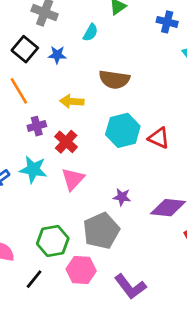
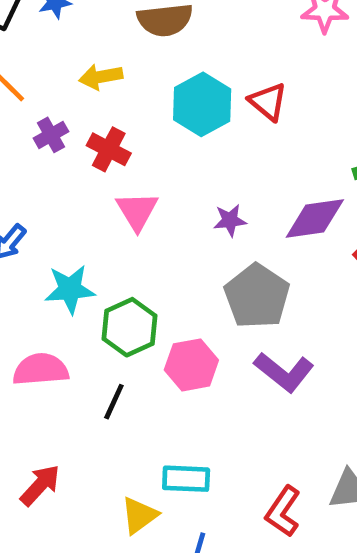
red triangle: (159, 138) -> (268, 102), turned 30
cyan star: (33, 169) -> (70, 289), moved
gray pentagon: (101, 231) -> (257, 296), moved

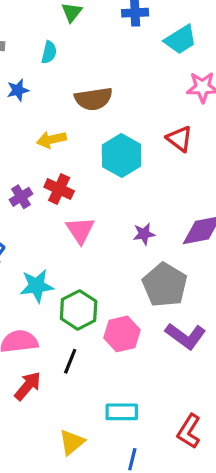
red triangle: (268, 102) -> (180, 139), moved
purple cross: (51, 135) -> (21, 197), moved
red arrow: (40, 485) -> (28, 386), moved
yellow triangle: (139, 515) -> (72, 442), moved

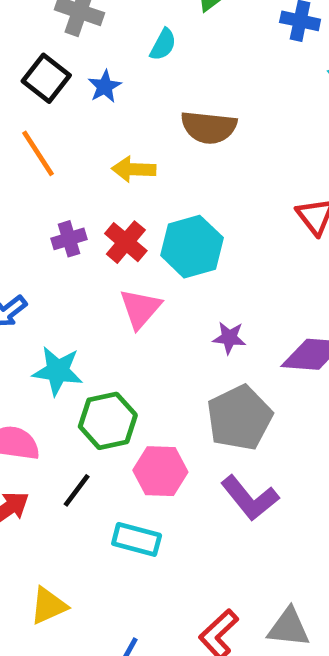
blue star: (18, 90) -> (105, 86), turned -30
cyan hexagon: (122, 155) -> (192, 247), moved
cyan rectangle: (122, 412) -> (137, 539), moved

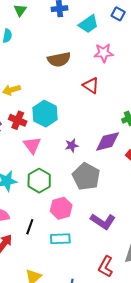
brown semicircle: (209, 127) -> (59, 59), moved
green hexagon: (108, 421) -> (39, 181), moved
purple L-shape: (250, 498) -> (103, 221), moved

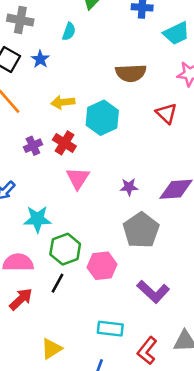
cyan hexagon: (45, 114) -> (102, 118), moved
green hexagon: (39, 181) -> (65, 249), moved
cyan rectangle: (60, 239) -> (110, 329), moved

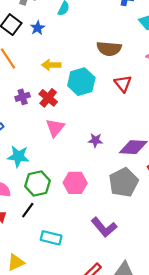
red triangle: (166, 113) -> (123, 84), moved
gray pentagon: (141, 230) -> (124, 182), moved
pink hexagon: (102, 266) -> (75, 183), moved
cyan rectangle: (110, 329) -> (51, 238), moved

